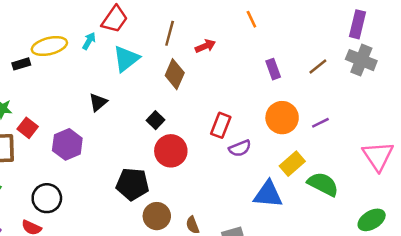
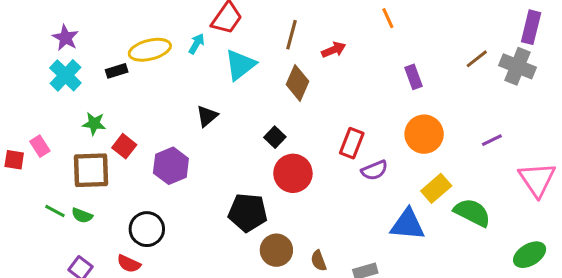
purple rectangle: (357, 24) -> (531, 27), moved
brown line: (318, 66) -> (477, 59), moved
purple line: (320, 123) -> (492, 140), moved

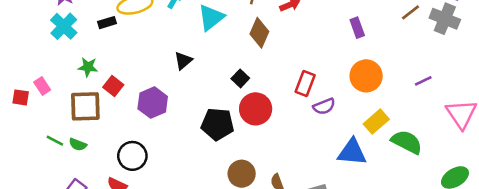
black pentagon: (248, 212) -> (217, 124), moved

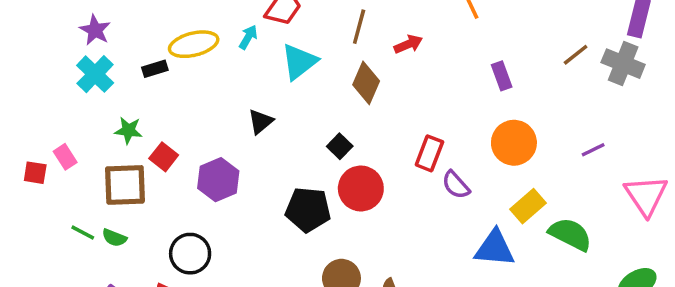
purple semicircle: (324, 106) -> (456, 185), turned 70

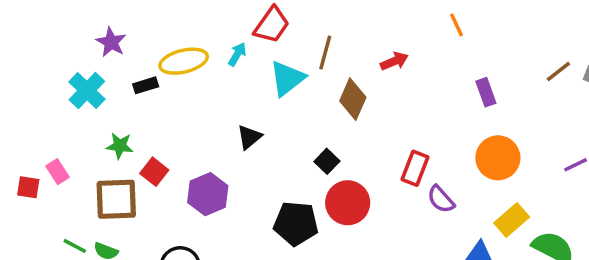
brown line: (359, 27) -> (325, 53), moved
purple star: (95, 30) -> (111, 42), moved

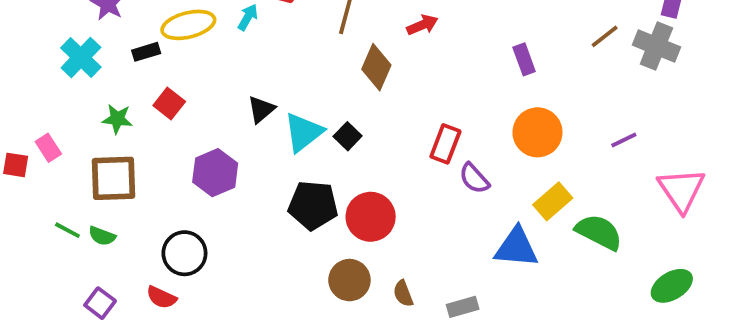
cyan triangle: (287, 78) -> (303, 132), moved
red square: (154, 172) -> (169, 104), moved
red circle: (348, 203) -> (371, 217), moved

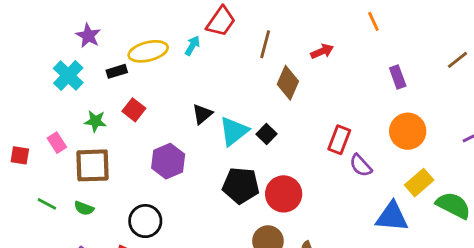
pink rectangle: (48, 148) -> (57, 143), moved
green line: (67, 230) -> (47, 204), moved

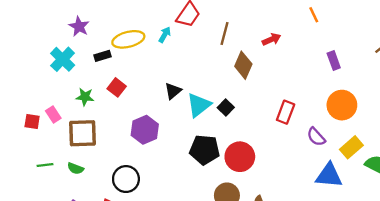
red square: (20, 155) -> (32, 122), moved
purple semicircle: (361, 165) -> (316, 137), moved
green line: (47, 204) -> (45, 165), turned -35

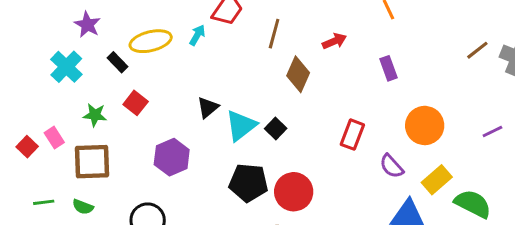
black rectangle: (102, 56) -> (118, 62), turned 63
purple rectangle: (334, 60) -> (389, 68), moved
red square: (32, 122) -> (27, 147), turned 35

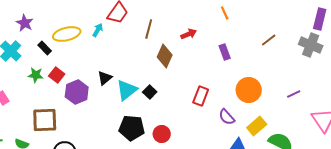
brown line: (477, 50) -> (269, 40), moved
green star: (95, 115) -> (36, 75), moved
purple hexagon: (172, 157) -> (77, 92), moved
brown square: (92, 162) -> (45, 120), moved
red circle: (294, 192) -> (162, 134), size x0.7

